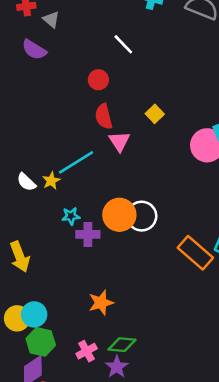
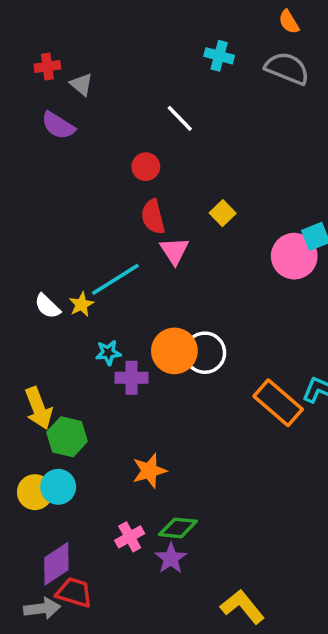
green hexagon: (41, 342) -> (67, 437), moved

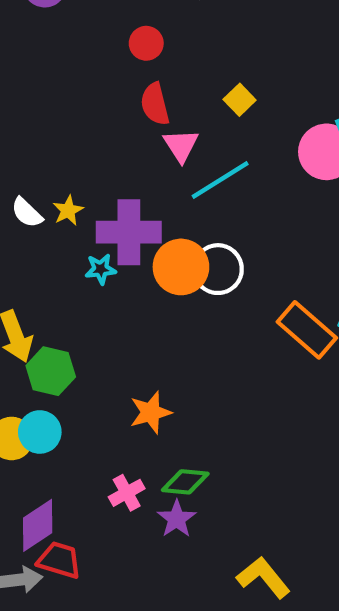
cyan line: (115, 279) -> (220, 180), moved
purple cross: (131, 378) -> (129, 232), moved, size x1.6

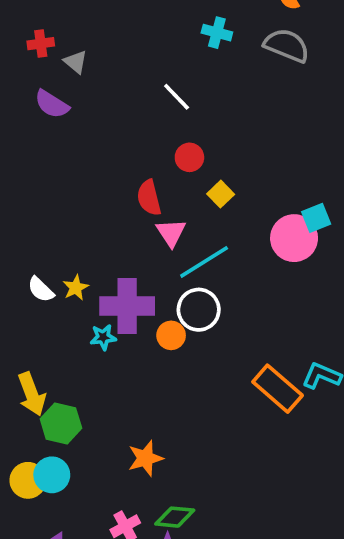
red circle: (146, 43) -> (189, 157), moved
orange circle: (181, 267) -> (171, 335), size x0.6
white circle: (218, 269) -> (199, 310), moved

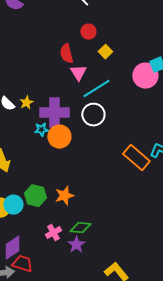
orange circle: (171, 335) -> (59, 137), moved, size x1.5
green hexagon: (61, 423) -> (35, 196), moved

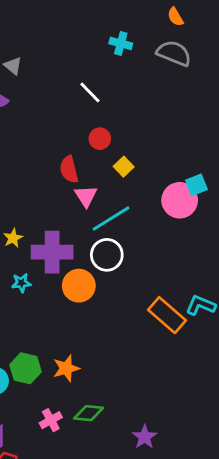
cyan star: (41, 130) -> (21, 283), moved
orange circle: (59, 137) -> (79, 286), moved
purple star: (76, 245) -> (145, 437), moved

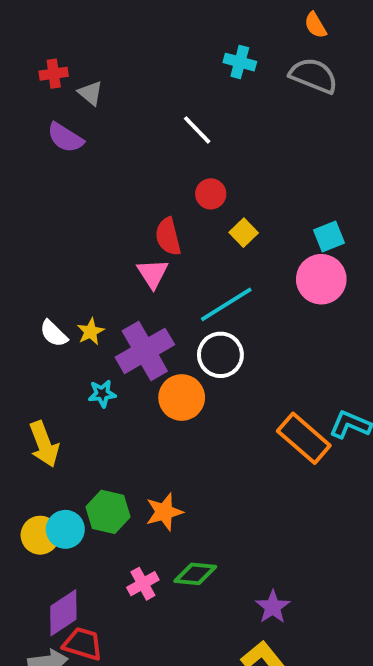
cyan square: (196, 185) -> (329, 237), moved
pink triangle: (86, 196) -> (153, 273), moved
purple cross: (52, 252) -> (145, 351), turned -30

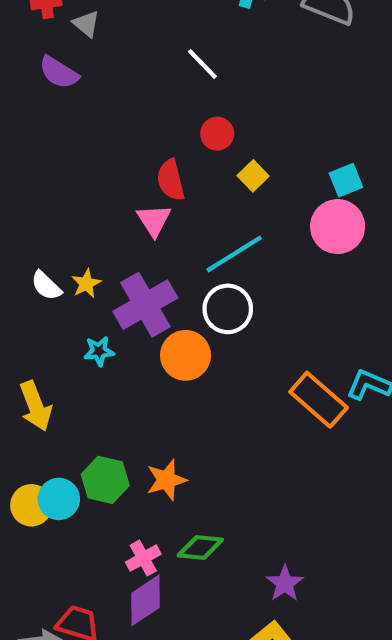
purple diamond: (63, 613) -> (145, 600), moved

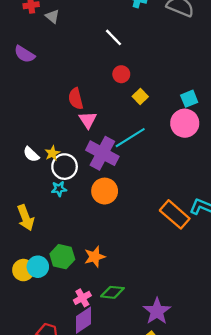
purple semicircle: (59, 72) -> (24, 54), moved
red semicircle: (171, 180) -> (76, 99), moved
purple cross: (145, 305) -> (102, 153), moved, turned -32
white circle: (228, 309) -> (65, 167), moved
purple star: (285, 583) -> (157, 311), size x1.4

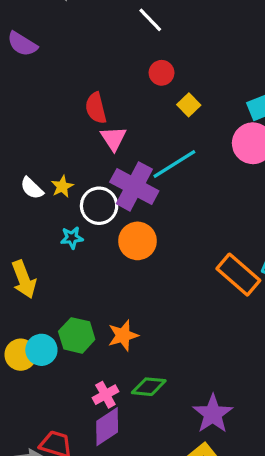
white circle: (65, 167) -> (99, 206), moved

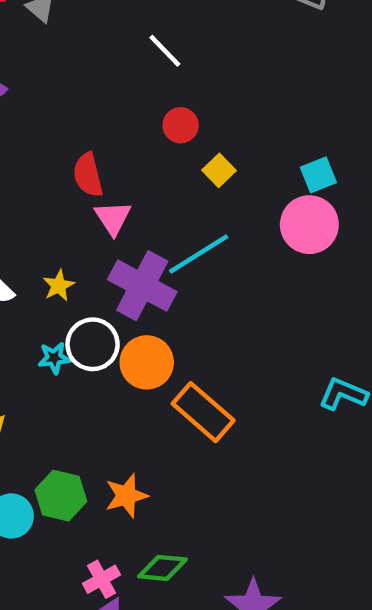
yellow star: (62, 186) -> (59, 286), moved
white circle: (99, 206) -> (93, 344), moved
orange rectangle: (238, 275) -> (203, 412), moved

